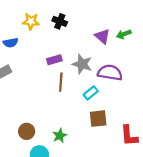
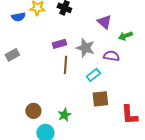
green arrow: (124, 34) -> (125, 36), moved
blue semicircle: (11, 43) -> (18, 17), moved
purple semicircle: (110, 73) -> (111, 56), size x0.7

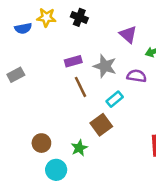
brown line: (65, 65) -> (81, 87), turned -30
brown square: (100, 99) -> (101, 125), moved, turned -30

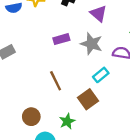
purple triangle: (128, 34) -> (98, 14), moved
brown line: (81, 87) -> (56, 81), moved

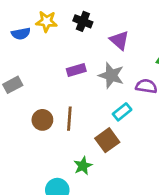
brown line: (56, 81) -> (69, 119), turned 30
brown circle: (31, 117) -> (42, 120), moved

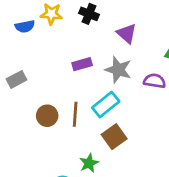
cyan rectangle: (122, 112) -> (106, 105), moved, size x1.4

